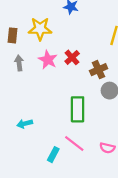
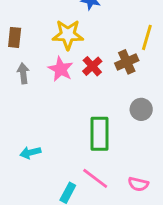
yellow star: (40, 29) -> (68, 35), moved
brown cross: (99, 70) -> (127, 62), moved

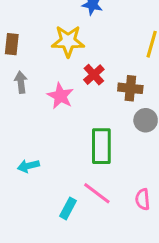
brown cross: (127, 62) -> (130, 88), moved, turned 30
pink star: (61, 69) -> (60, 96), moved
pink semicircle: (138, 184) -> (143, 199), turned 72

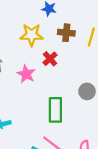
brown cross: (130, 88) -> (66, 33), moved

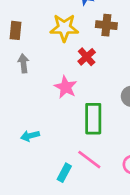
pink star: (26, 74) -> (66, 87), moved

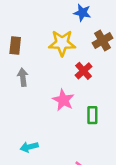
brown cross: (106, 25) -> (103, 41), turned -36
green rectangle: (93, 119) -> (92, 115), moved, size x0.6

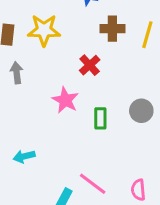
brown cross: (103, 41) -> (112, 29), turned 30
yellow star: (62, 43) -> (44, 30), moved

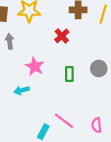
pink star: (65, 100) -> (35, 66), moved
cyan arrow: (24, 156) -> (22, 90), moved

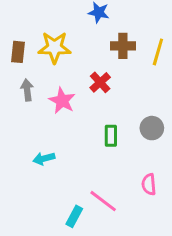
pink star: (35, 66) -> (62, 101), moved
pink semicircle: (97, 125) -> (149, 184), moved

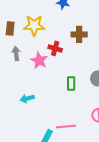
brown cross: (123, 46) -> (79, 34), moved
red cross: (100, 82) -> (55, 48), moved, turned -32
pink line: (103, 201) -> (66, 126), turned -42

